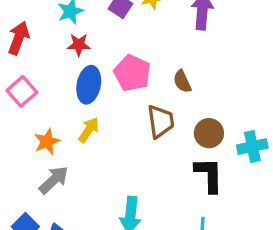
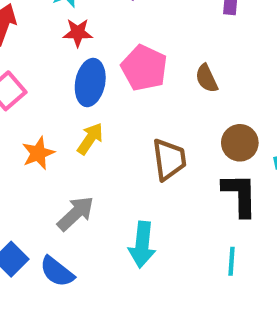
brown trapezoid: (161, 121) -> (169, 159), moved
gray arrow: (54, 180) -> (76, 213), moved

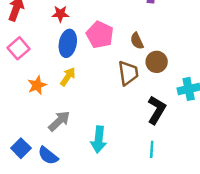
brown circle: (240, 143) -> (157, 62), moved
brown trapezoid: (169, 159) -> (128, 73), moved
black L-shape: (240, 195) -> (157, 110), turned 32

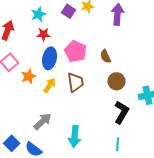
brown circle: (157, 62) -> (117, 81), moved
brown trapezoid: (128, 73) -> (76, 82), moved
orange star: (37, 85) -> (29, 76), moved

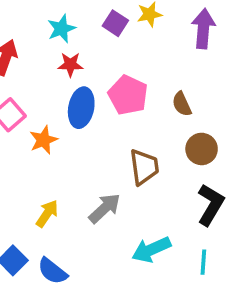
brown trapezoid: (76, 82) -> (144, 167), moved
yellow arrow: (50, 85) -> (47, 214), moved
gray arrow: (43, 121) -> (105, 208), moved
cyan arrow: (75, 136) -> (151, 250), moved, turned 60

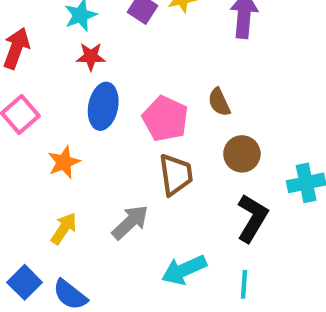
pink pentagon: (128, 95) -> (165, 119), moved
orange star: (43, 140) -> (64, 162), moved

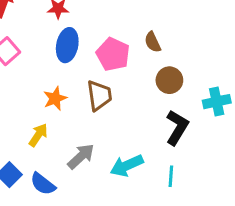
orange star: (64, 162) -> (55, 98), moved
brown trapezoid: (176, 175) -> (99, 95), moved
gray arrow: (130, 222) -> (81, 156), moved

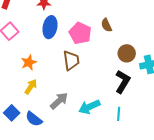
brown circle: (169, 80) -> (127, 53), moved
orange star: (55, 98) -> (29, 62), moved

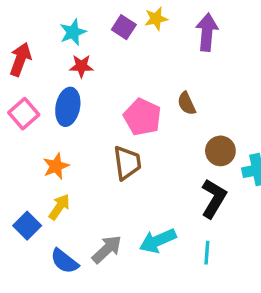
blue ellipse: (50, 27) -> (68, 107), moved
gray arrow: (59, 101) -> (107, 249), moved
blue square: (12, 113) -> (27, 226), moved

